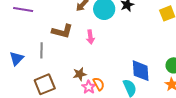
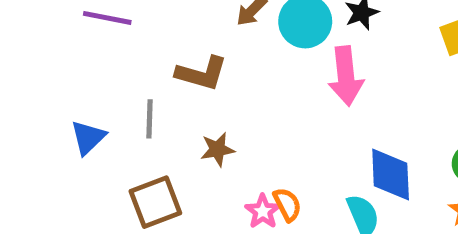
pink arrow: (90, 37) -> (346, 76), moved, size x1.6
brown star: (80, 74) -> (217, 149), moved

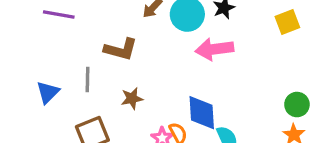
pink arrow: (346, 76) -> (214, 49), turned 90
blue diamond: (391, 174) -> (202, 113), moved

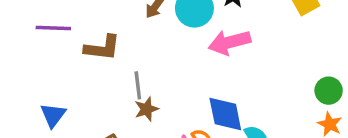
brown L-shape: (121, 49) -> (102, 48), moved
gray line: (87, 79) -> (138, 85), moved

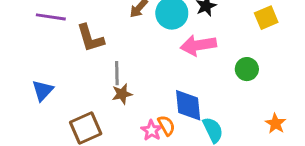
brown L-shape: (102, 48) -> (90, 38), turned 60
green circle: (329, 91) -> (247, 69), moved

